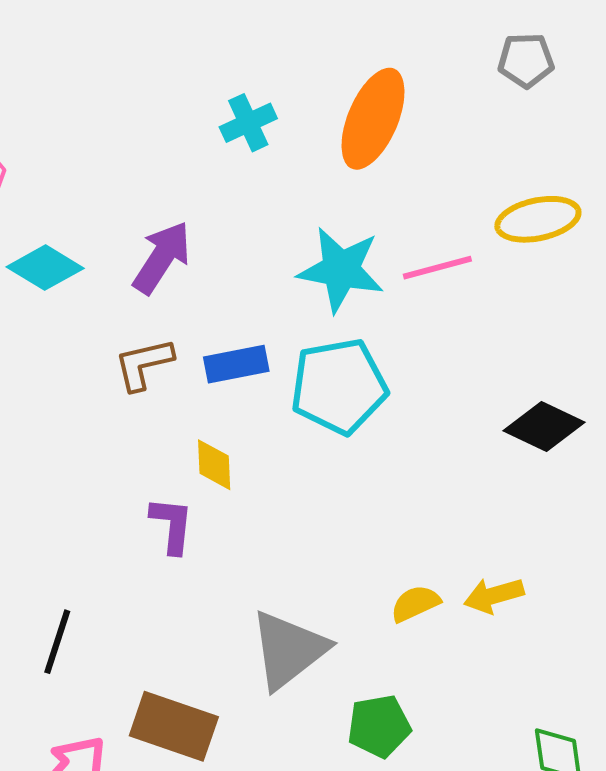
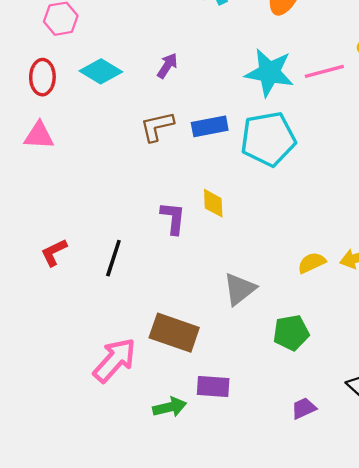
purple arrow: (162, 257) -> (167, 66), size x0.6
yellow diamond: (214, 465) -> (213, 203), moved
black line: (57, 642) -> (113, 258), moved
gray triangle: (289, 650) -> (240, 289), size x0.7

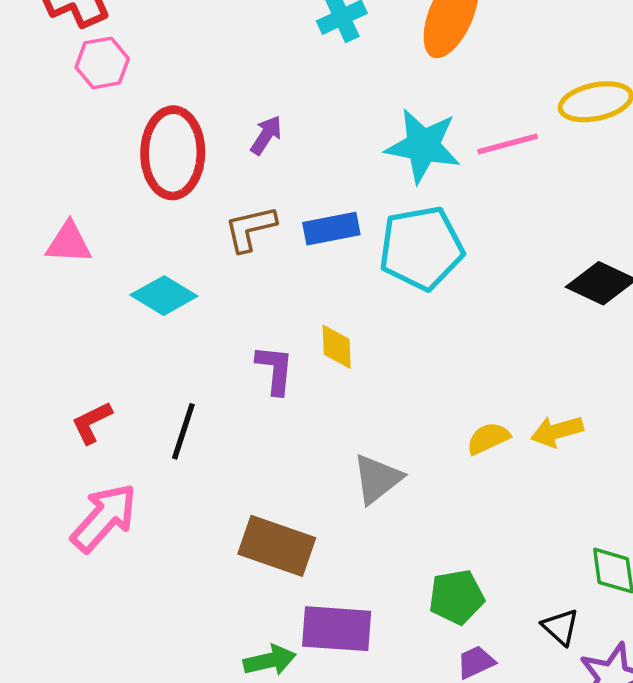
cyan diamond: (101, 71) -> (164, 296), moved
red ellipse: (42, 77) -> (173, 153), moved, size x1.6
green pentagon: (291, 333) -> (456, 597), moved
pink arrow: (115, 360) -> (104, 518), moved
purple rectangle: (213, 386) -> (337, 629), size x1.4

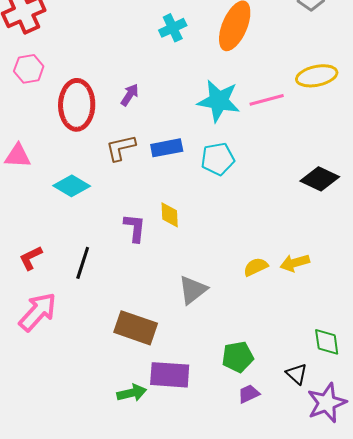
pink hexagon: (102, 63) -> (29, 69), moved
cyan pentagon: (421, 248) -> (218, 159), size x0.7

